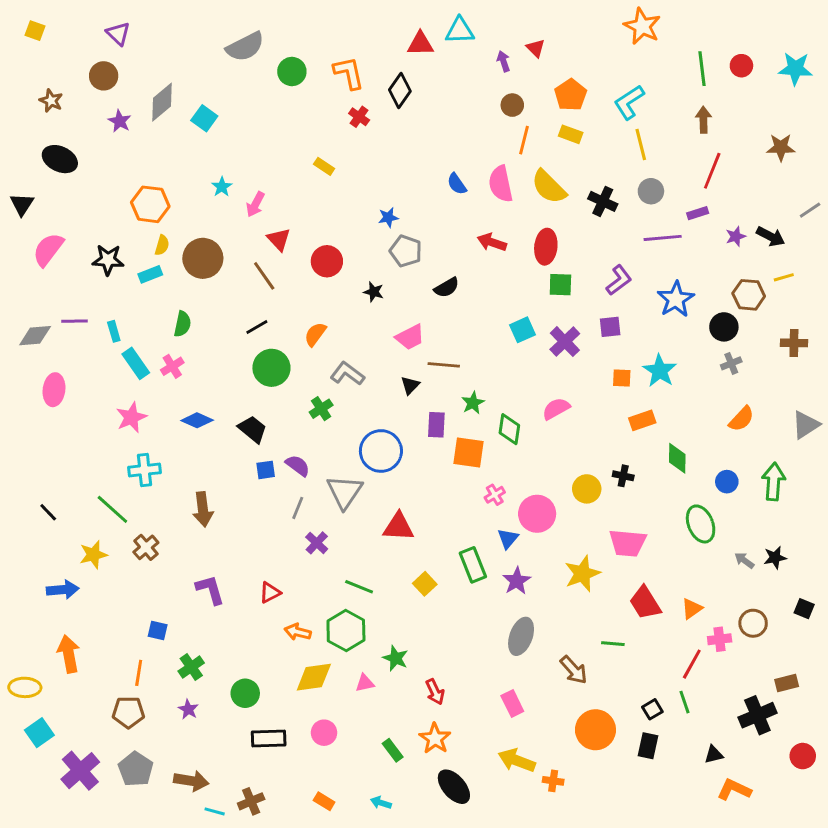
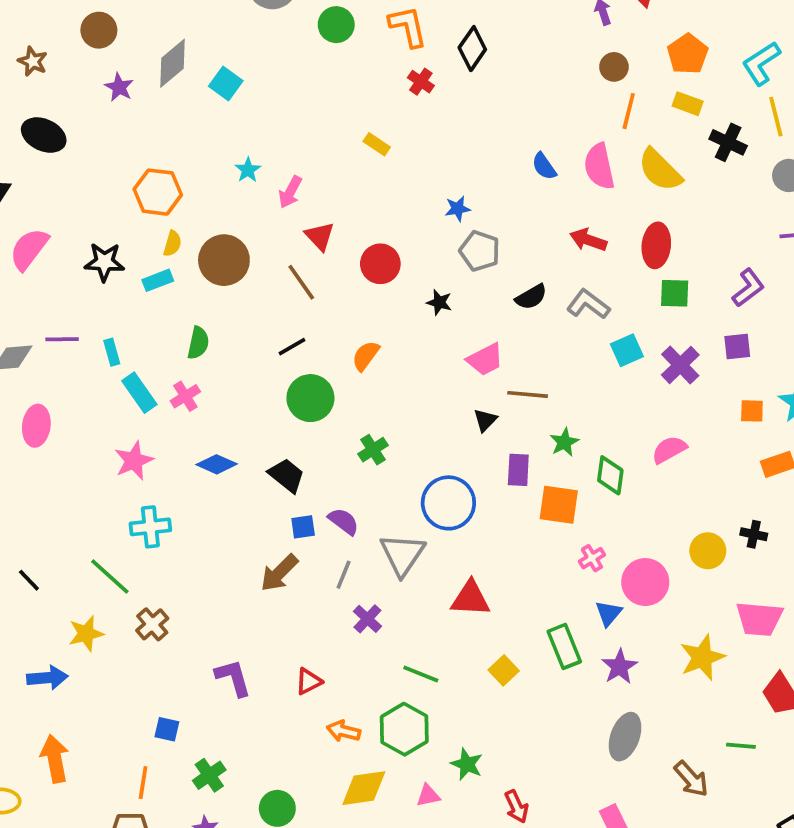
black cross: (603, 201) -> (728, 142), moved
gray L-shape: (347, 374) -> (588, 304), moved
brown arrow: (203, 509) -> (279, 573), moved, turned 52

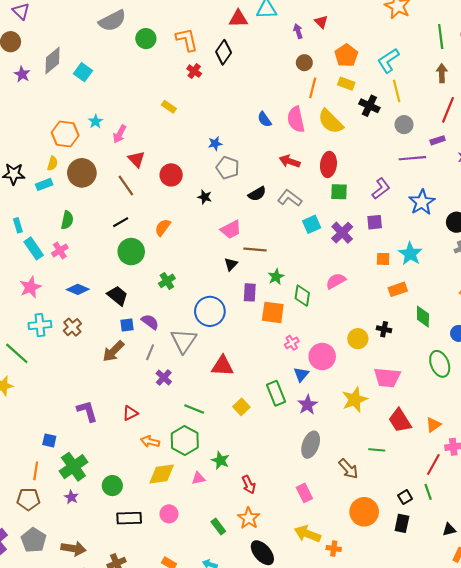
orange hexagon: (158, 192) -> (65, 134), moved
brown cross: (152, 624) -> (72, 327), moved
green cross: (209, 775) -> (73, 467), size x1.5

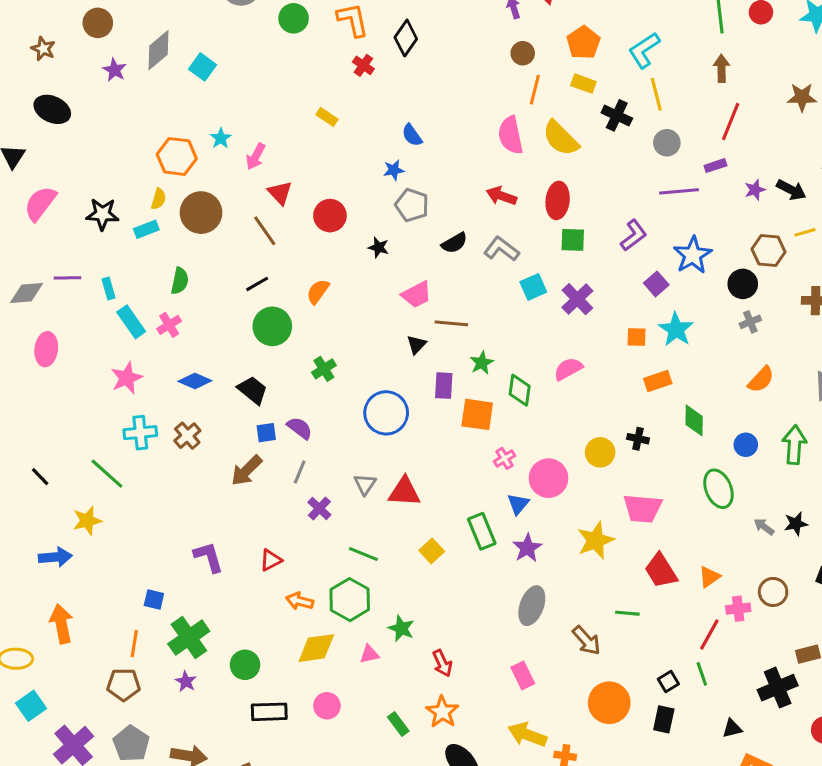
blue semicircle: (264, 119) -> (412, 135), moved
purple square: (375, 222) -> (656, 284), moved, turned -35
gray triangle: (184, 341) -> (365, 484), moved, size x0.6

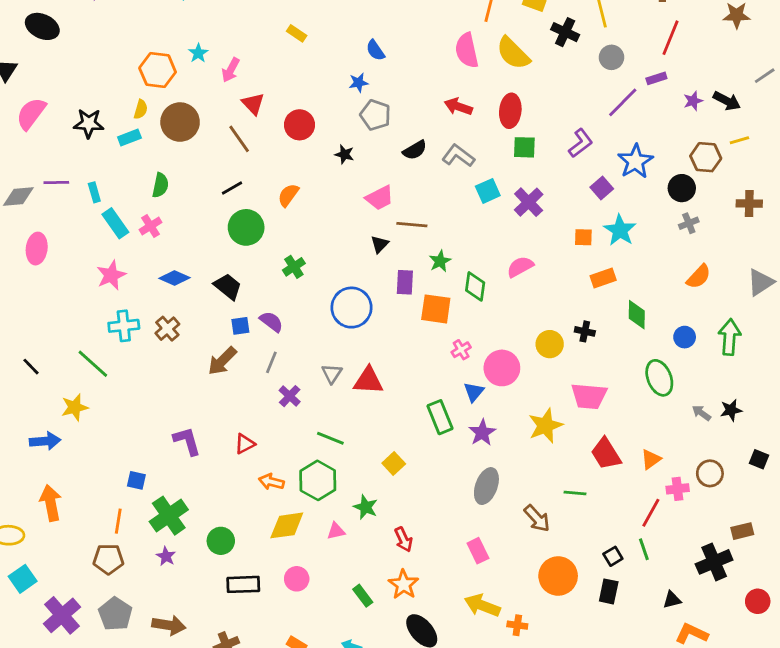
purple line: (679, 191) -> (623, 102), turned -40
yellow square: (432, 551) -> (394, 464), moved

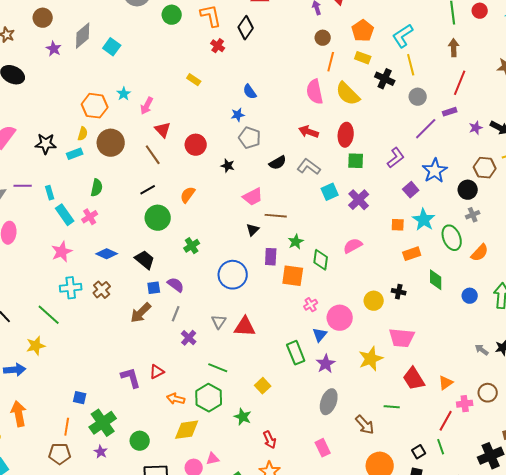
green ellipse: (659, 378) -> (452, 238), moved
purple L-shape: (187, 441) -> (131, 378), moved
pink triangle: (336, 531) -> (213, 459), moved

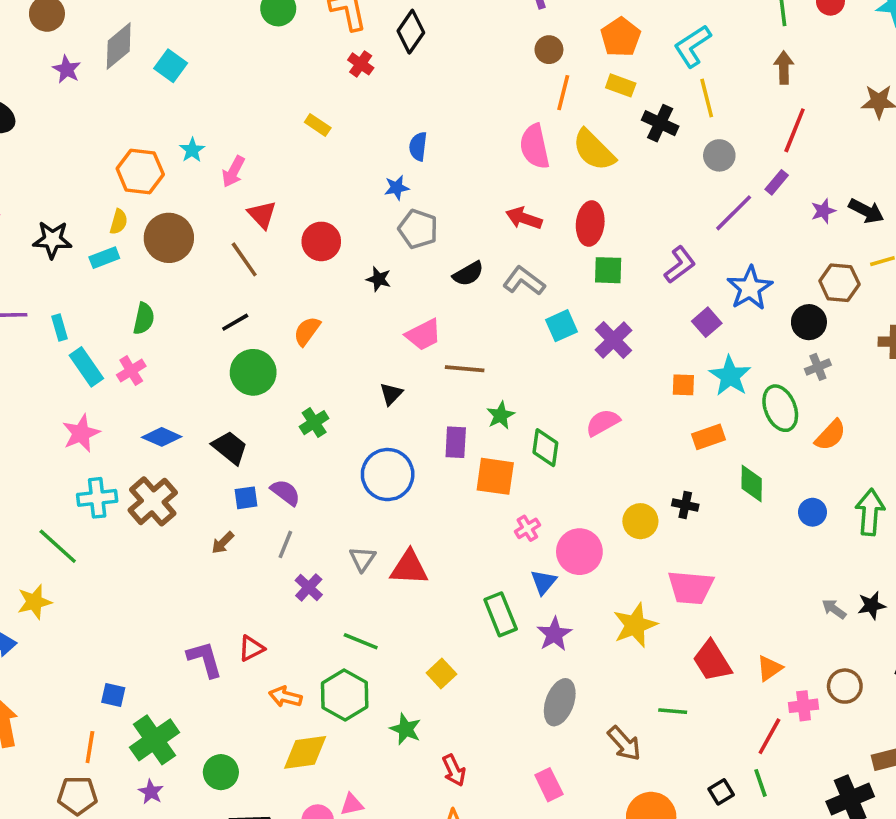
blue semicircle: (250, 92) -> (418, 146), turned 42
purple rectangle: (450, 112) -> (777, 182), turned -32
black triangle: (253, 230) -> (391, 394), moved
brown cross: (102, 290) -> (153, 501), size x1.5
brown arrow: (141, 313) -> (223, 543), size x0.6

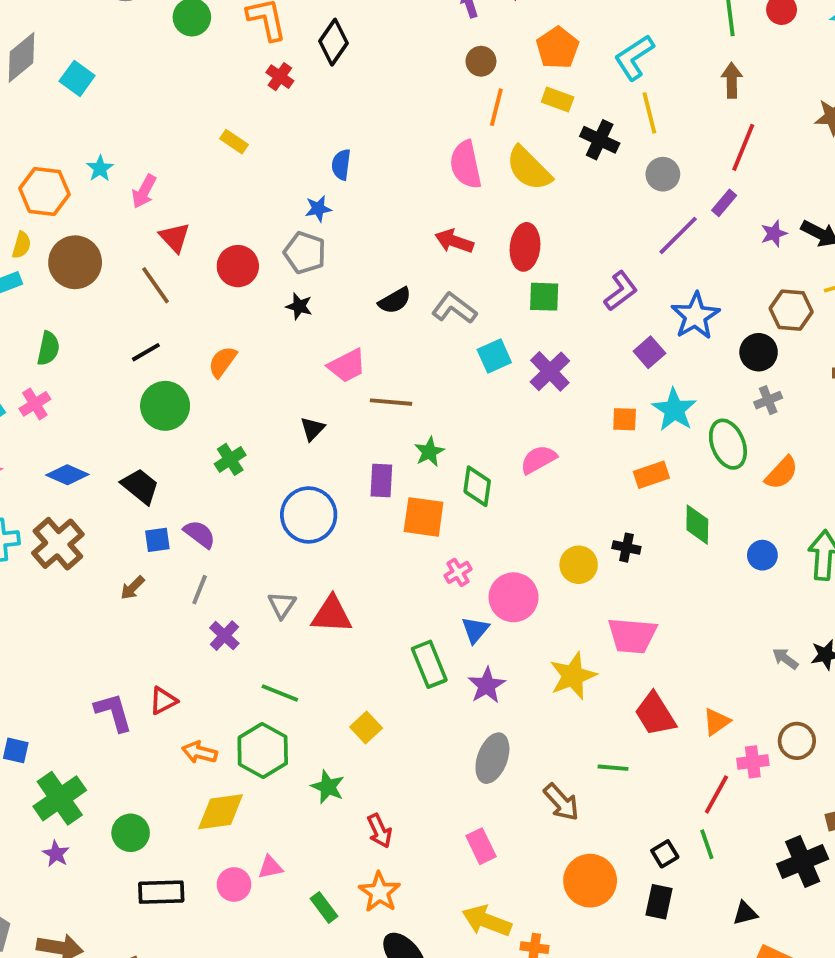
gray pentagon: (418, 229) -> (305, 253), moved

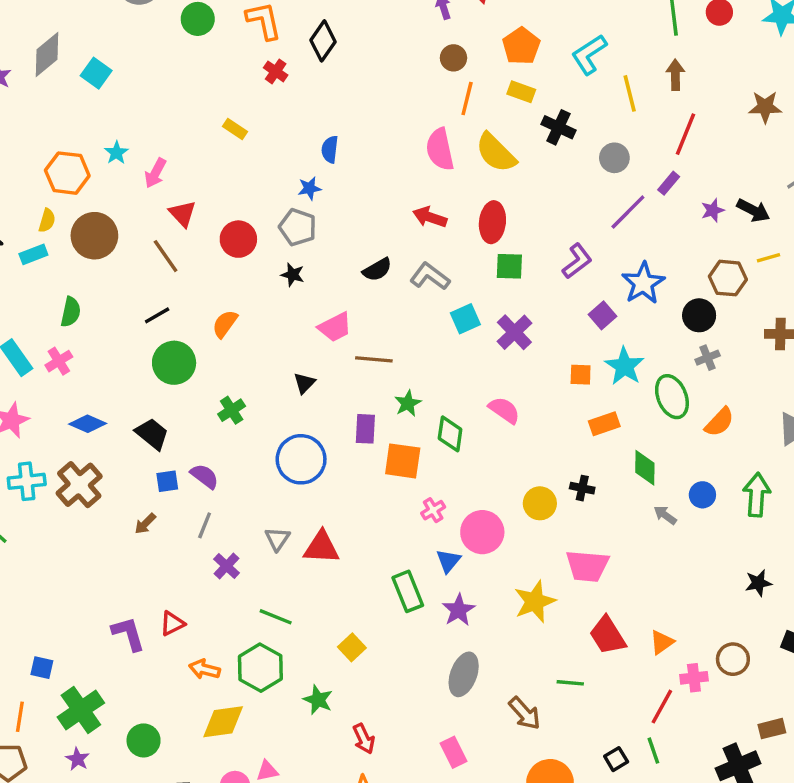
yellow line: (649, 113) -> (630, 93), moved
pink semicircle: (538, 459) -> (504, 410), turned 64
gray arrow: (785, 659) -> (665, 515), moved

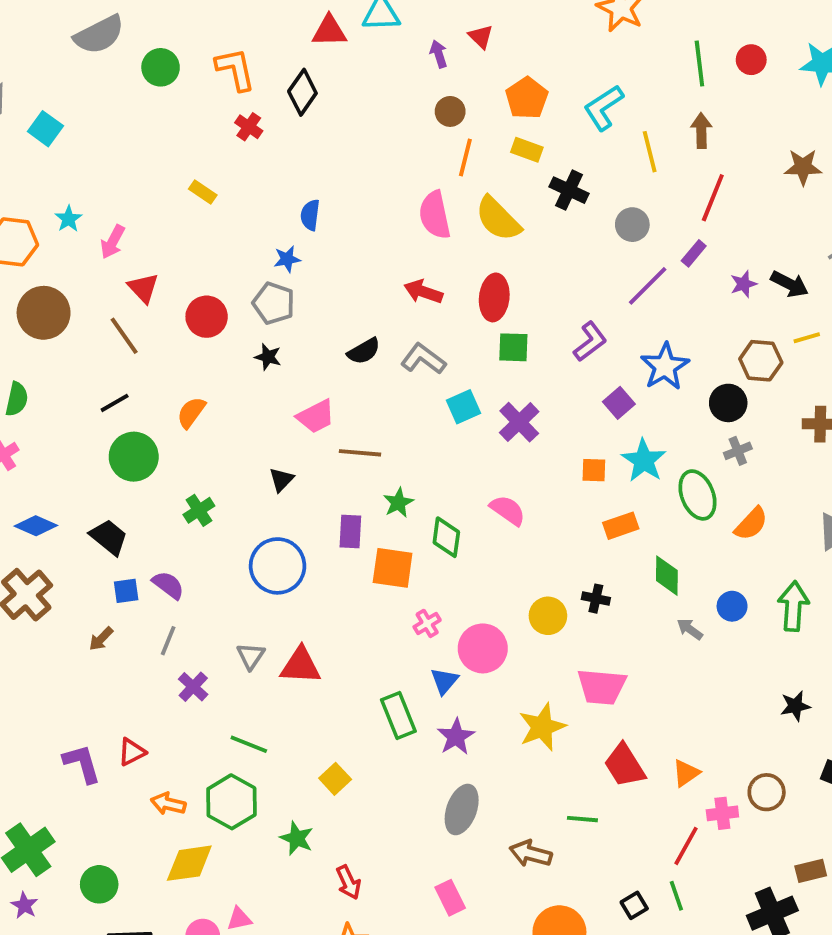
brown arrow: (525, 713) -> (531, 854), turned 147

